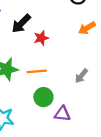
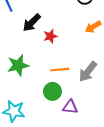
orange line: (37, 71) -> (60, 70), moved
gray arrow: (81, 76) -> (88, 72), size x1.5

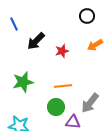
red star: (50, 36) -> (62, 51), moved
gray arrow: (88, 72) -> (90, 103), moved

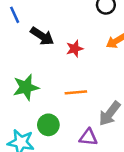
black arrow: (36, 41) -> (42, 36), turned -102
green circle: (56, 107) -> (48, 125), moved

